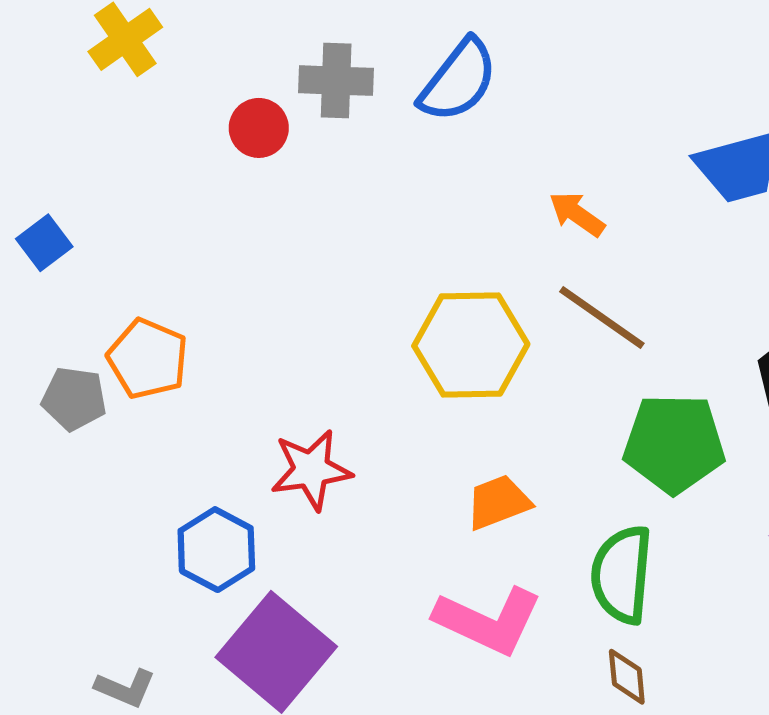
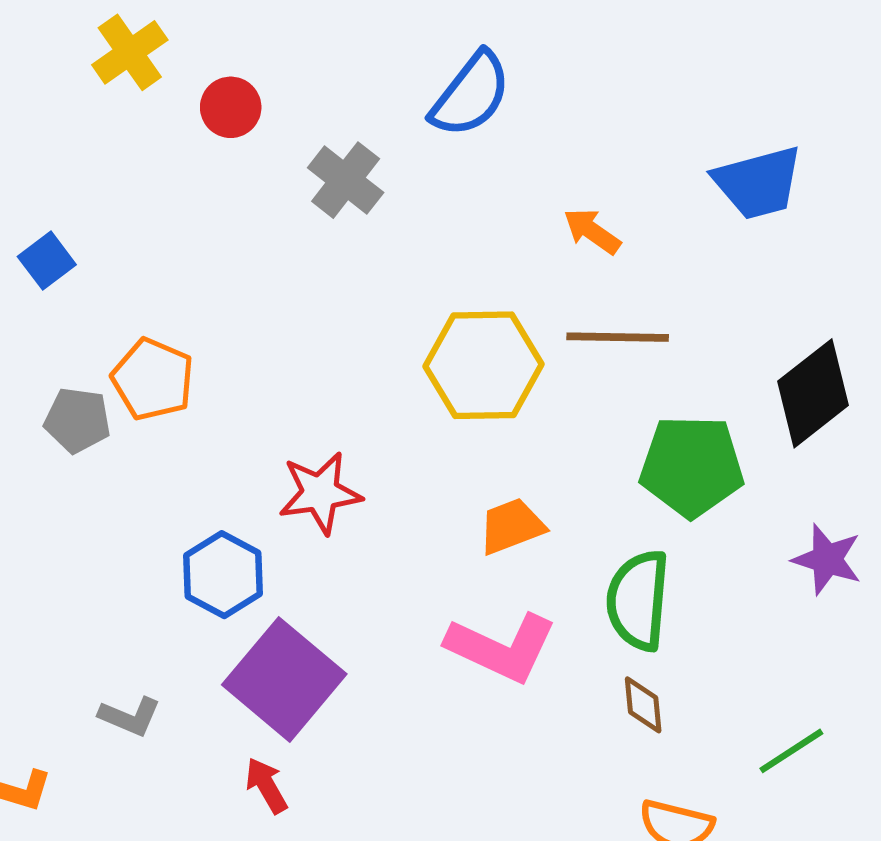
gray cross: (336, 81) -> (346, 180), moved, turned 36
red circle: (259, 128) -> (231, 107), moved
brown line: (602, 318) -> (618, 337), turned -34

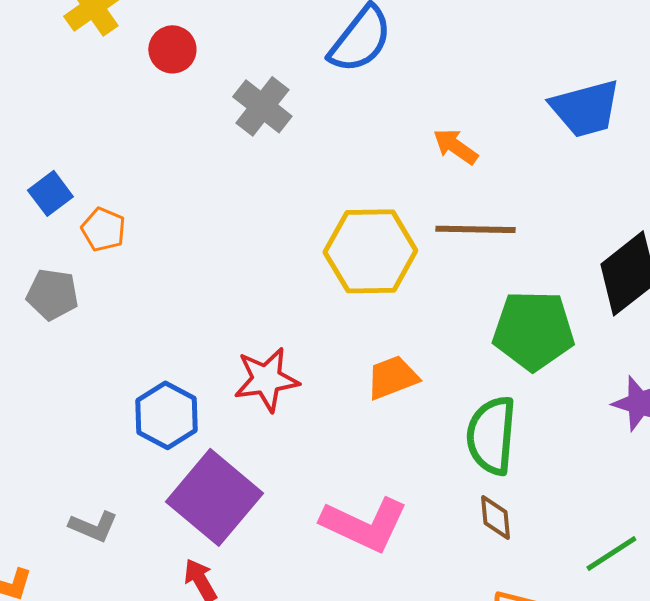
blue square: (47, 261) -> (50, 193), moved
orange pentagon: (153, 379) -> (103, 229), moved, size x0.7
red star: (320, 493) -> (266, 379), moved
pink L-shape: (501, 647) -> (364, 524), moved

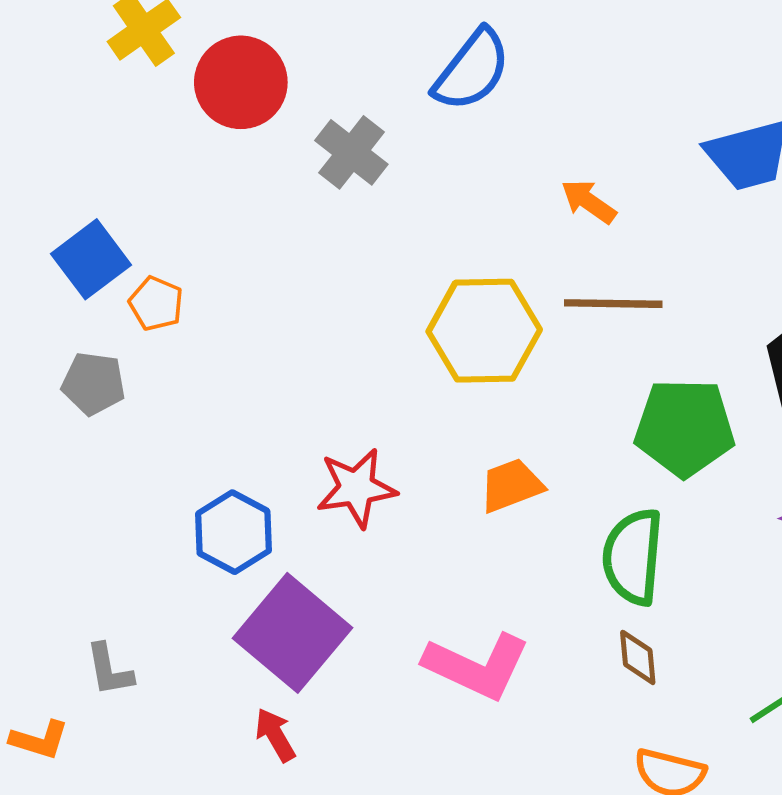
red circle: (172, 49) -> (241, 82), size x1.6
blue square: (50, 193) -> (91, 259), size x1.4
gray L-shape: (93, 526) -> (109, 670), moved, turned 57

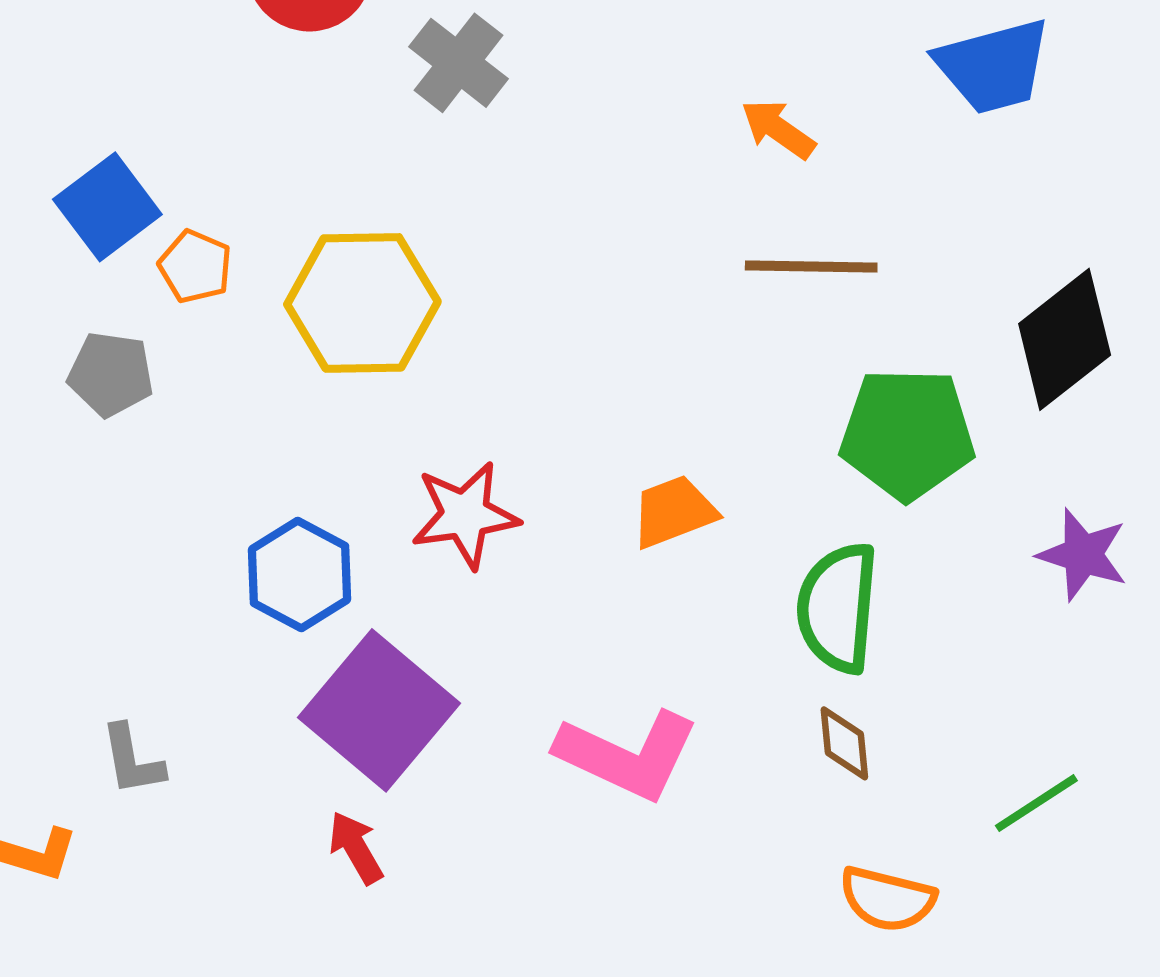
yellow hexagon: (484, 331) -> (362, 303), moved

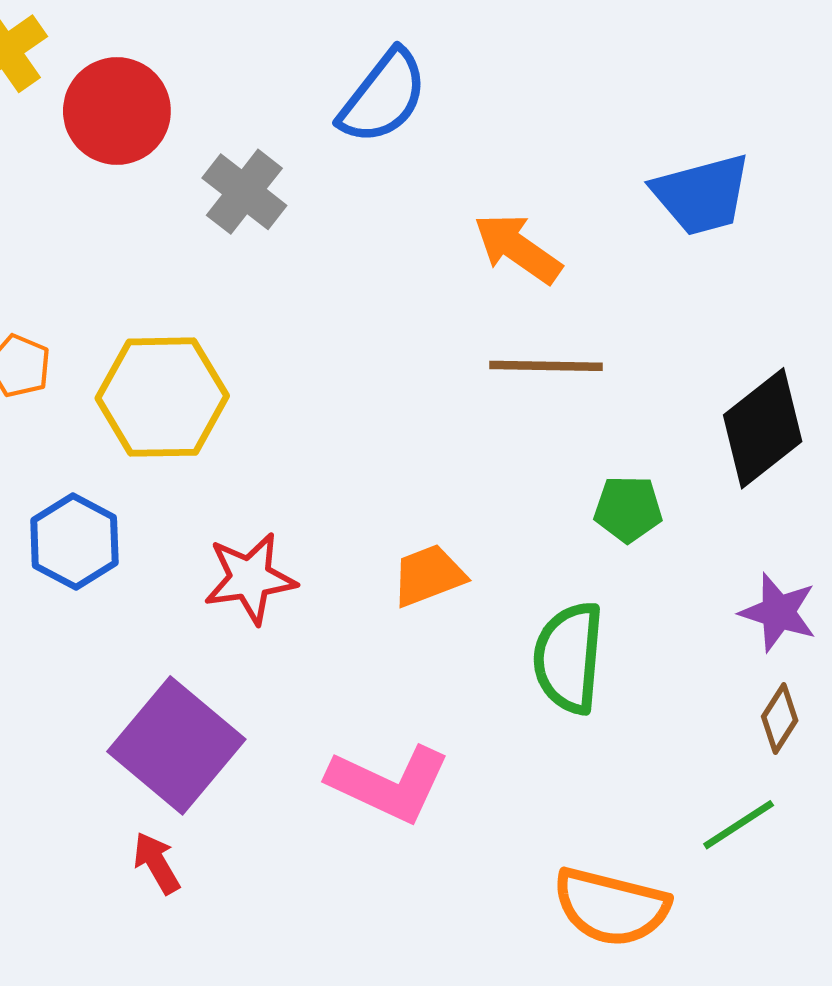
orange arrow: (778, 129) -> (518, 248), size x1.4
green pentagon: (907, 434) -> (628, 509), size x0.6
blue hexagon: (300, 575) -> (74, 542), moved
brown diamond: (844, 743) -> (780, 719), moved, turned 38
orange semicircle: (887, 899) -> (611, 907), size x1.4

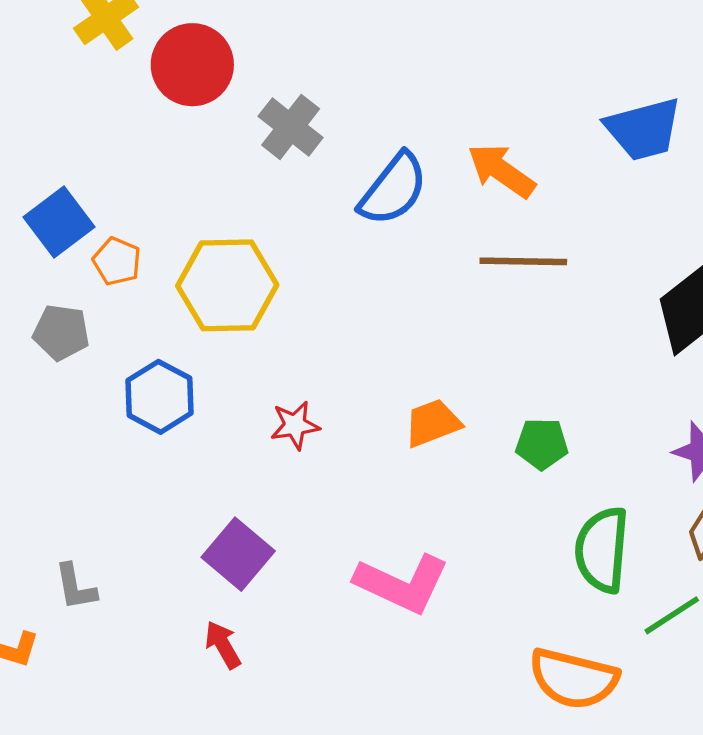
blue semicircle: (383, 97) -> (393, 189), moved
green pentagon: (628, 509) -> (542, 444), moved
red star: (250, 578) -> (295, 425), size x0.7
green semicircle: (569, 658) -> (602, 550), moved
purple square: (176, 745) -> (238, 554), size x0.7

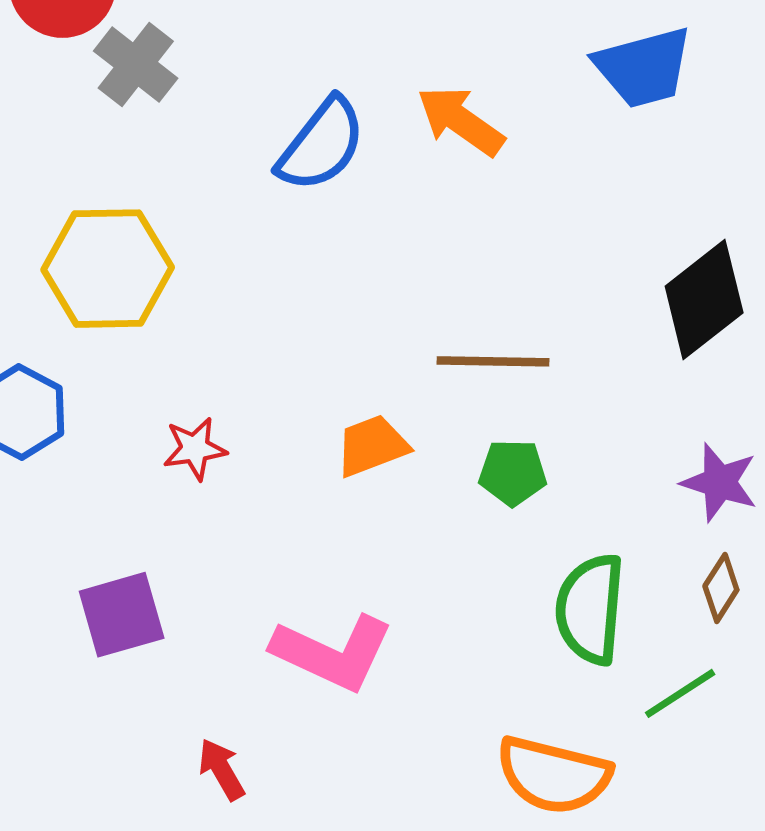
gray cross: (291, 127) -> (136, 65), moved
brown line: (523, 261) -> (493, 361), moved
purple square: (238, 554) -> (122, 615), turned 34
red arrow: (223, 645) -> (221, 769), moved

